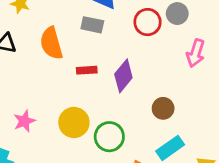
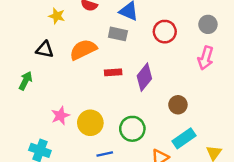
gray circle: (177, 14) -> (208, 24), moved
orange semicircle: (51, 43) -> (83, 50), turned 80
yellow circle: (74, 122) -> (90, 123), moved

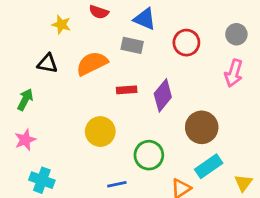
brown circle: (178, 105) -> (202, 127), size x1.5
pink star: (60, 116) -> (25, 140), moved
yellow circle: (90, 123) -> (100, 132), moved

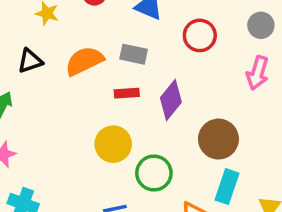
gray rectangle: (132, 45) -> (134, 54), moved
black triangle: (47, 63) -> (30, 61), turned -30
yellow circle: (100, 132) -> (113, 144), moved
cyan rectangle: (209, 166) -> (227, 187), turned -36

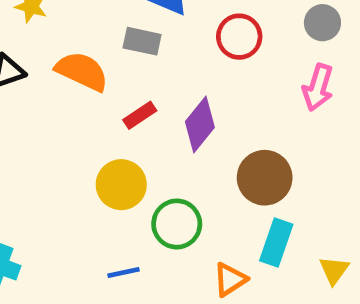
gray rectangle: (134, 54) -> (142, 41), moved
orange semicircle: (84, 61) -> (82, 71), turned 51
red rectangle: (127, 93) -> (140, 115), turned -30

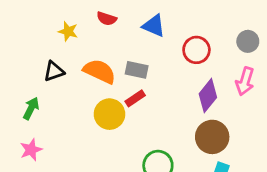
gray rectangle: (142, 41) -> (137, 70), moved
purple diamond: (200, 124) -> (208, 96), moved
yellow circle: (121, 185) -> (109, 114), moved

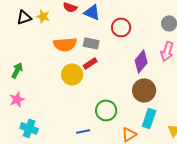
blue triangle: (154, 26) -> (92, 12), moved
red circle: (196, 50) -> (121, 27), moved
black triangle: (54, 71) -> (24, 17), moved
orange semicircle: (100, 71) -> (65, 44), turned 150

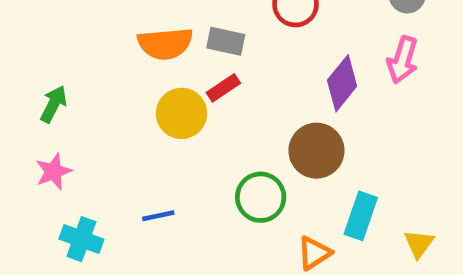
brown circle: (144, 90) -> (316, 151), moved
blue line: (83, 131) -> (158, 216), moved

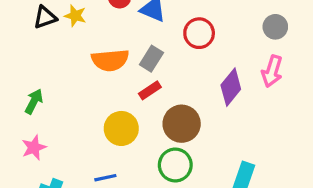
gray rectangle: (226, 41) -> (151, 59), turned -70
yellow circle: (181, 113) -> (121, 128), moved
brown circle: (316, 151) -> (182, 124), moved

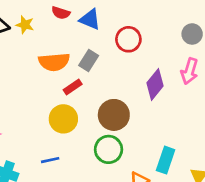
red rectangle: (150, 90) -> (73, 87), moved

